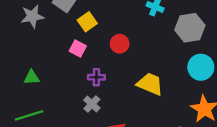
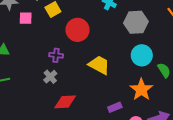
red circle: (120, 44) -> (77, 30), size x1.5
pink square: (78, 48) -> (26, 18), moved, turned -32

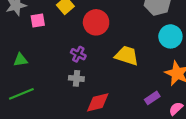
purple cross: (56, 55) -> (78, 54), turned 32
gray cross: (50, 77) -> (76, 78), turned -32

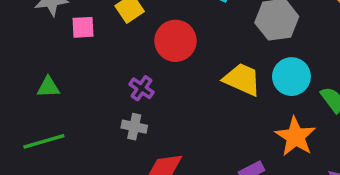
yellow trapezoid: (127, 56) -> (242, 79), moved

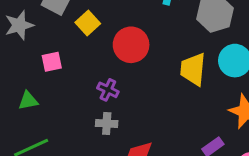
pink square: (83, 27) -> (52, 62), moved
yellow trapezoid: (242, 79) -> (193, 69), turned -100

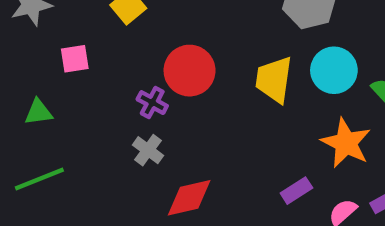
red circle: (131, 45) -> (190, 71), moved
gray cross: (107, 124) -> (148, 150), turned 30

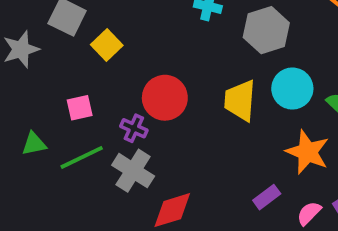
pink square: (75, 59) -> (80, 108), moved
gray cross: (148, 150) -> (133, 171), size x1.5
green line: (39, 179) -> (82, 157), moved

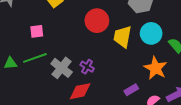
red circle: (165, 98) -> (97, 21), moved
purple cross: (134, 128) -> (87, 67), moved
green triangle: (34, 144) -> (11, 63), moved

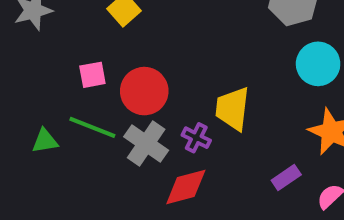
red circle: (97, 21) -> (144, 91), moved
yellow trapezoid: (123, 37) -> (232, 109), moved
green line: (35, 58) -> (92, 127), turned 45

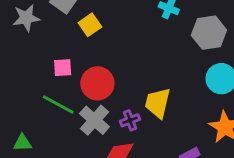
purple cross: (196, 138) -> (130, 120), turned 36
green triangle: (45, 141) -> (22, 143), moved

